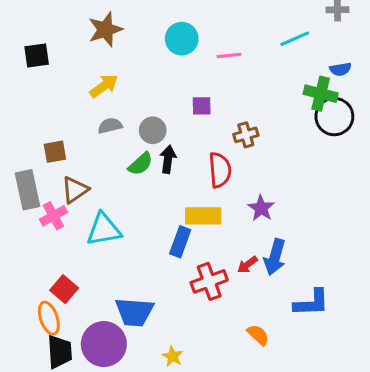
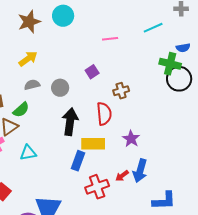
cyan circle: (182, 39) -> (63, 16), moved
purple square: (202, 106) -> (92, 72), turned -32
black arrow: (168, 159) -> (70, 122), moved, size x1.5
green semicircle: (140, 164) -> (21, 110), moved
cyan triangle: (104, 230) -> (28, 153), size x0.7

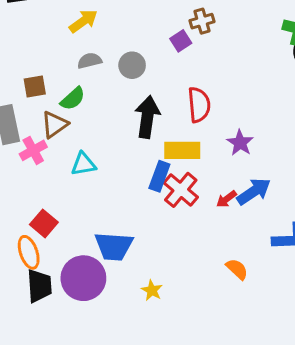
brown cross: (121, 91) -> (202, 21), moved
blue arrow: (140, 171) -> (254, 191), turned -140
red cross: (97, 187) -> (181, 190), moved, turned -30

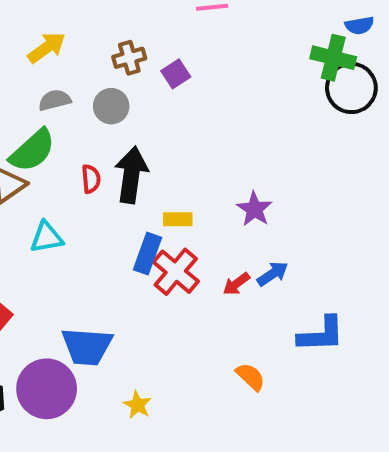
brown cross: (202, 21) -> (129, 58), moved
green semicircle: (73, 99) -> (32, 151), size x1.4
red semicircle: (199, 105) -> (91, 179), moved, size x0.6
yellow rectangle: (182, 150) -> (178, 219), size x0.6
blue arrow: (254, 191) -> (273, 274), size x0.7

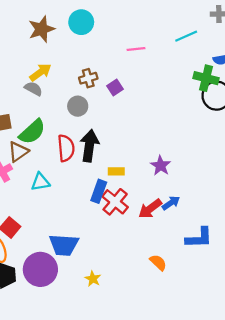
gray semicircle: (55, 100) -> (33, 89), moved, turned 42
red semicircle: (91, 179) -> (66, 148), size x1.6
red arrow: (236, 284) -> (150, 209), size x1.5

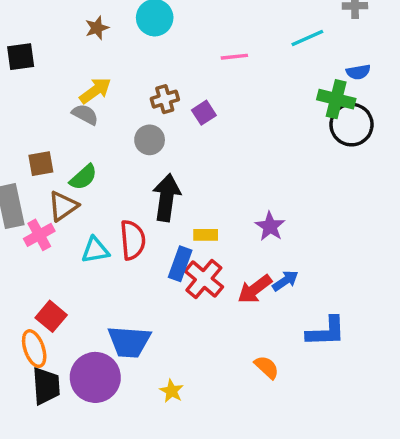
brown star: (42, 29) -> (97, 28), size x0.6
green semicircle: (32, 132) -> (83, 177), size x0.7
red semicircle: (66, 148) -> (133, 240), moved

